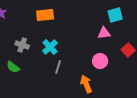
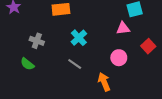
cyan cross: (50, 47) -> (79, 38), moved
gray line: (58, 67) -> (75, 64), turned -72

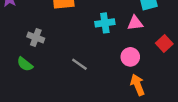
cyan cross: (79, 38) -> (105, 23), moved, turned 35
orange arrow: (104, 82) -> (138, 85), moved

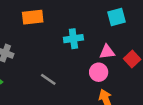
pink triangle: (135, 23) -> (107, 52), moved

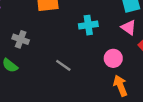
pink triangle: (107, 52) -> (129, 27), moved, turned 42

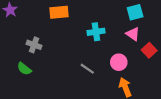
gray line: (63, 65) -> (87, 69), moved

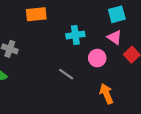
pink circle: (119, 62) -> (97, 58), moved

